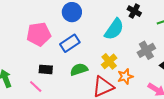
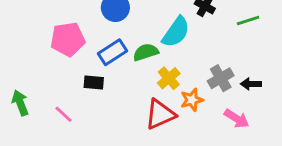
gray cross: (146, 50) -> (221, 78), moved
black rectangle: (46, 69) -> (94, 83), moved
green semicircle: (79, 69) -> (146, 52), moved

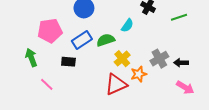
cyan semicircle: (176, 32) -> (127, 26), size x0.6
green arrow: (20, 103) -> (31, 58), moved
pink arrow: (237, 119) -> (185, 88), moved

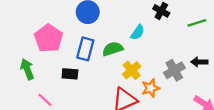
pink pentagon: (50, 31) -> (49, 38), turned -30
blue rectangle: (82, 40) -> (85, 49), turned -42
black arrow: (181, 63) -> (199, 62), moved

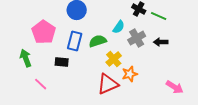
green line: (197, 23) -> (159, 16), moved, turned 42
black arrow: (199, 62) -> (161, 42), moved
gray cross: (174, 70) -> (137, 38), moved

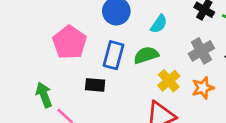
cyan semicircle: (119, 27) -> (159, 24), moved
green arrow: (26, 58) -> (44, 95), moved
orange star: (130, 74) -> (203, 88), moved

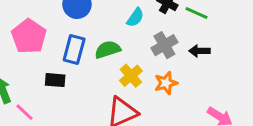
cyan semicircle: (159, 24) -> (135, 17), moved

